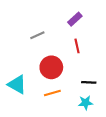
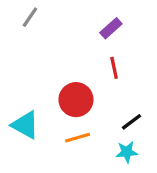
gray line: (37, 35) -> (30, 17), moved, turned -32
black line: (89, 82) -> (132, 122), turned -40

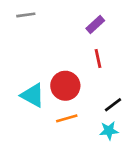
gray line: (30, 17) -> (26, 15), turned 48
cyan triangle: (25, 125) -> (33, 95), moved

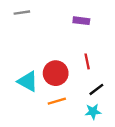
purple rectangle: (95, 24) -> (81, 21), turned 49
red line: (98, 59) -> (87, 61), moved

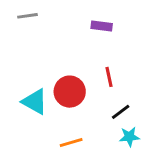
orange line: (57, 101) -> (71, 142), moved
cyan star: (93, 112) -> (129, 137), moved

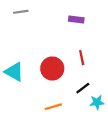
cyan triangle: (35, 102) -> (14, 72), moved
black line: (121, 112) -> (83, 88), moved

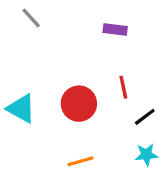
gray line: (21, 12) -> (31, 18), turned 56
black line: (83, 88) -> (145, 117), moved

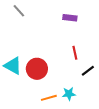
red circle: (79, 104) -> (37, 69), moved
cyan star: (146, 155) -> (69, 94), moved

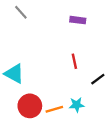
red line: (75, 53) -> (74, 61), moved
red circle: (37, 69) -> (30, 106), moved

